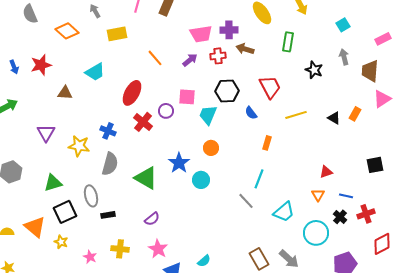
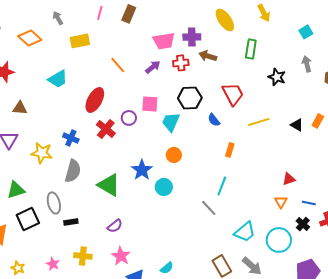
brown triangle: (65, 93) -> (20, 108), moved
cyan trapezoid: (284, 212) -> (245, 232), moved
yellow star: (61, 242) -> (18, 268), moved

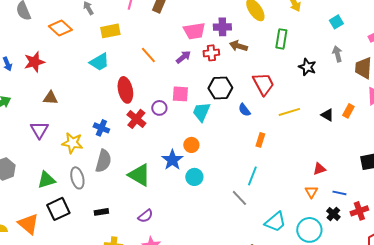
cyan trapezoid: (58, 79) -> (99, 62), moved
red ellipse: (95, 100) -> (125, 90), turned -40
orange circle: (174, 155) -> (191, 145), moved
gray ellipse: (54, 203) -> (77, 178), moved

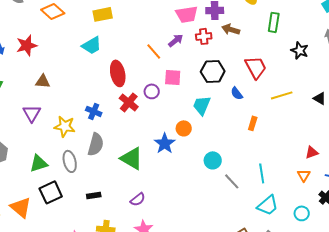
orange line: (148, 55) -> (154, 51), moved
cyan trapezoid: (201, 112) -> (202, 105), moved
cyan line: (252, 176) -> (262, 173), moved, turned -30
cyan circle: (194, 177) -> (213, 160), moved
cyan circle: (309, 230) -> (302, 213), size x0.6

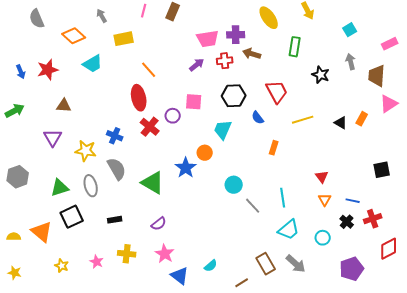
cyan trapezoid: (92, 45) -> (93, 64), moved
orange line: (154, 51) -> (149, 70), moved
gray semicircle: (96, 144) -> (117, 169), turned -45
red triangle: (312, 152) -> (322, 177), moved, turned -48

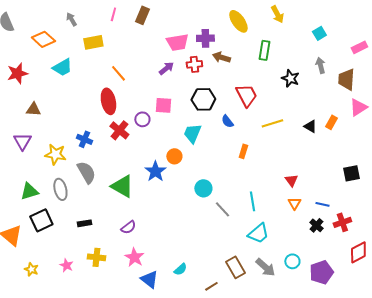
cyan circle: (323, 238) -> (292, 261), moved

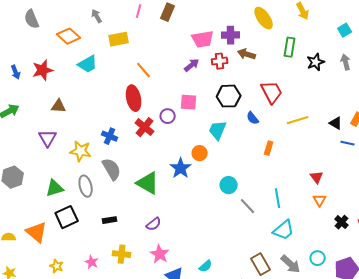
black star: (290, 78) -> (316, 62), moved, turned 30
blue line: (322, 204) -> (348, 143), moved

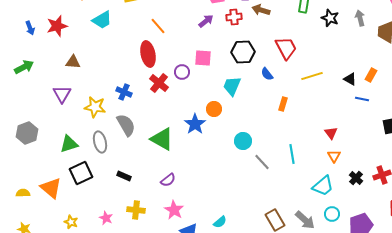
black star: (316, 62) -> (330, 18), turned -30
black rectangle: (110, 220) -> (124, 176), turned 32
cyan trapezoid: (284, 230) -> (323, 186), moved

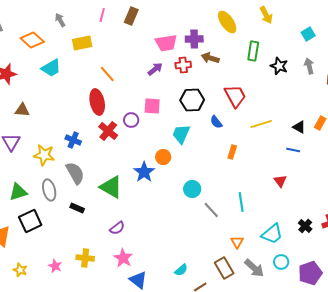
blue line: (362, 99) -> (293, 150), moved
orange triangle: (334, 156) -> (237, 242), moved
black rectangle: (124, 176) -> (77, 208), moved
cyan semicircle: (220, 222) -> (181, 270), moved

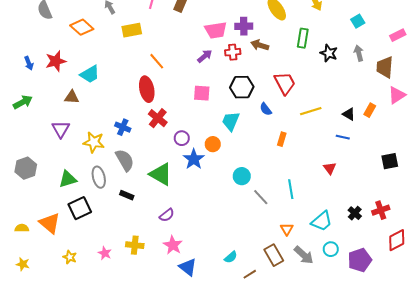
cyan trapezoid: (51, 68) -> (90, 74), moved
purple circle: (131, 120) -> (182, 138), moved

